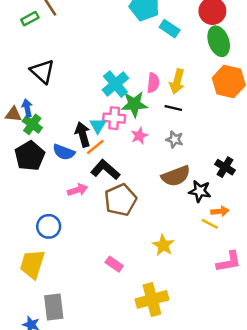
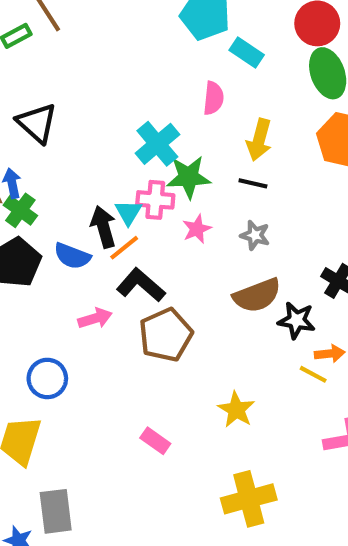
pink semicircle: (153, 83) -> (213, 98), moved
yellow cross: (152, 299) -> (249, 499), moved

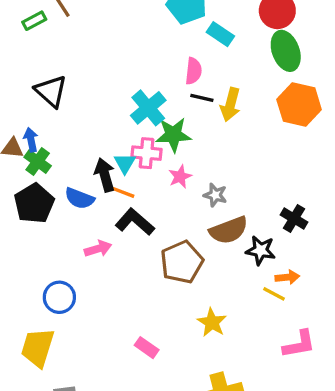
black line: (253, 183) -> (202, 98), moved
gray star: (255, 235) -> (215, 195), moved
orange line: (124, 248) -> (121, 192), turned 60
brown pentagon: (166, 335) -> (182, 262), moved

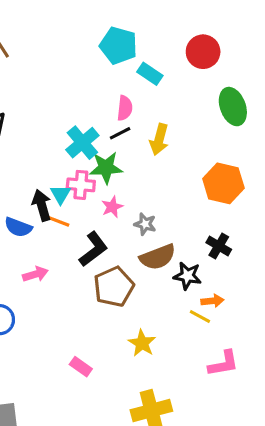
green ellipse: (286, 51) -> (233, 107), moved
black line: (202, 98) -> (120, 133), moved, turned -40
orange hexagon: (299, 105) -> (223, 183), moved
black L-shape: (135, 222) -> (93, 249), moved, turned 102

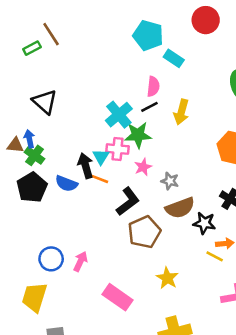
red circle: (203, 52) -> (206, 20), moved
pink arrow: (35, 274) -> (80, 261), moved, turned -48
pink rectangle: (81, 367) -> (118, 297), size x1.6

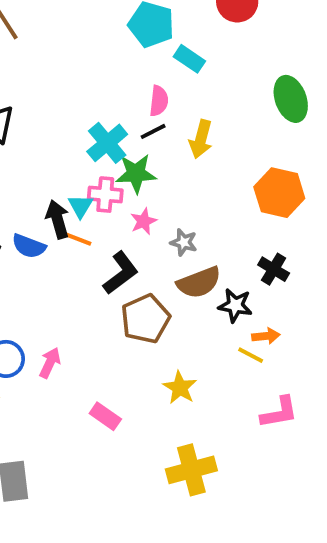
pink rectangle: (118, 297) -> (105, 416), size x0.7

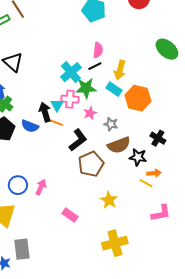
cyan rectangle: (189, 59) -> (114, 89), moved
green ellipse: (291, 99) -> (167, 49), turned -30
orange hexagon: (279, 193) -> (138, 98), moved

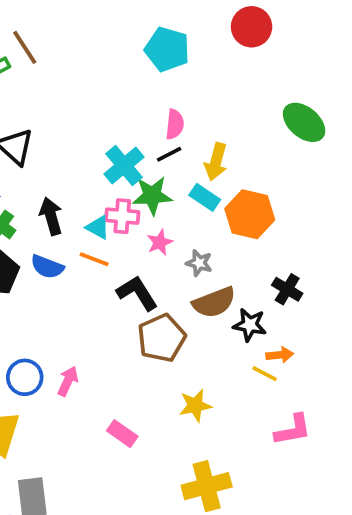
cyan triangle: (57, 105) -> (98, 227), turned -32
black arrow: (45, 112) -> (51, 216), moved
black L-shape: (78, 140) -> (137, 293), turned -85
yellow star: (109, 200) -> (195, 405), turned 30

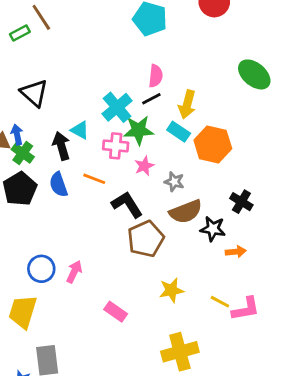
cyan triangle: (98, 227) -> (80, 130), moved
blue semicircle: (47, 267) -> (58, 184), turned 50
yellow line: (265, 374) -> (220, 302), moved

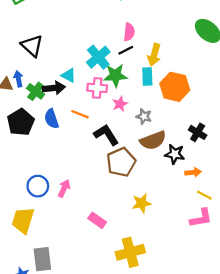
cyan rectangle: (179, 132) -> (147, 77), turned 54
black arrow: (61, 146) -> (54, 88), turned 100
green cross: (23, 153) -> (36, 91), moved
yellow line: (220, 302) -> (204, 195), moved
yellow cross: (180, 352) -> (130, 252), moved

